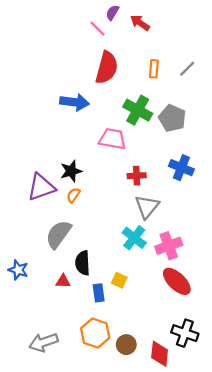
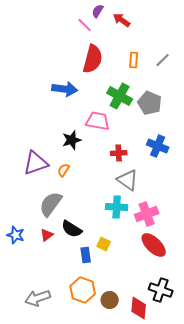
black star: (71, 171) -> (72, 140), moved
gray triangle: (147, 207) -> (128, 180), turned -35
cyan cross: (134, 238) -> (117, 207), turned -35
black semicircle: (83, 263) -> (72, 229), turned -55
red triangle: (63, 281) -> (47, 235), moved, turned -40

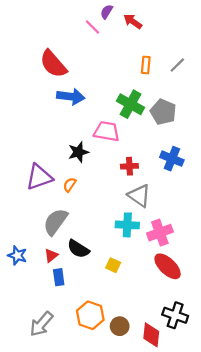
red semicircle: (93, 59) -> (53, 64), moved, turned 124
blue rectangle: (86, 255) -> (59, 277), moved
gray arrow: (38, 298) -> (41, 324), turned -30

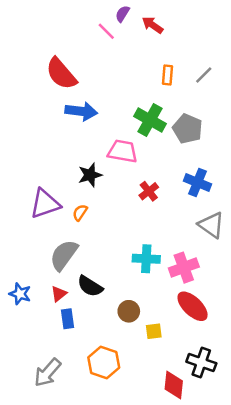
red cross: (129, 166) -> (149, 191), turned -35
gray triangle: (139, 196) -> (211, 225), moved
yellow square: (113, 265) -> (154, 331), moved, turned -32
brown circle: (120, 326) -> (129, 311), moved

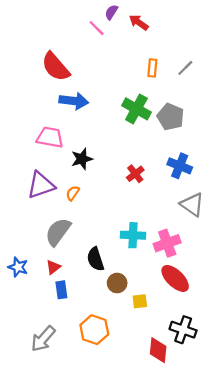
pink trapezoid: (123, 151) -> (50, 137), moved
black semicircle: (90, 286) -> (95, 259), moved, turned 40

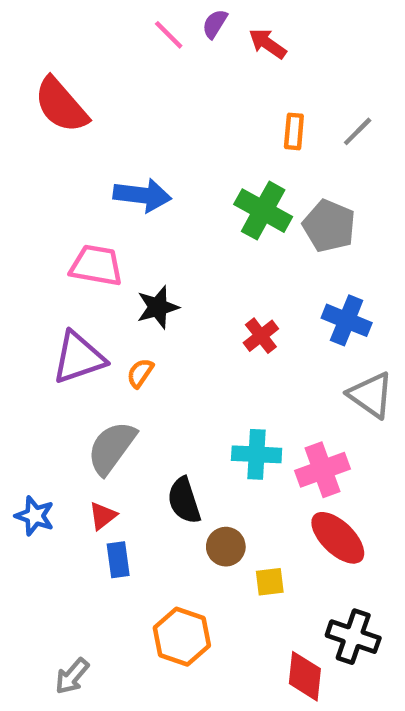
pink line: (97, 28) -> (169, 35), moved
red semicircle: (56, 67) -> (61, 105), moved
gray arrow: (43, 339) -> (72, 676), moved, size x0.7

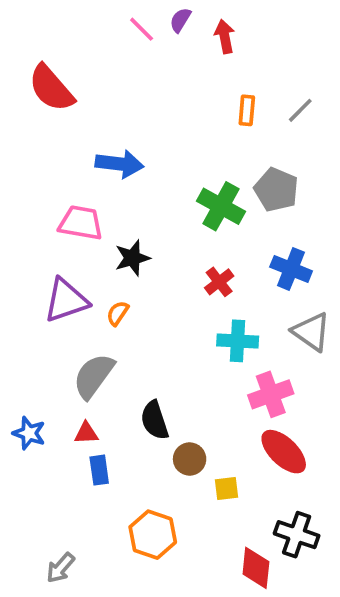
red arrow: (268, 44) -> (225, 37), turned 44
green cross: (263, 211) -> (221, 206), moved
cyan cross: (257, 454) -> (238, 341), moved
red triangle: (103, 516) -> (86, 433), turned 35

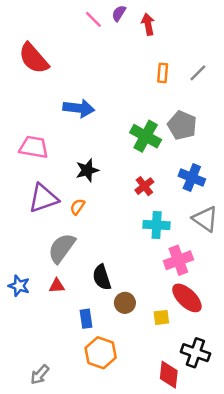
pink trapezoid: (81, 223) -> (34, 147), moved
blue rectangle: (99, 470) -> (86, 319), moved
yellow square: (226, 489) -> (161, 317), moved

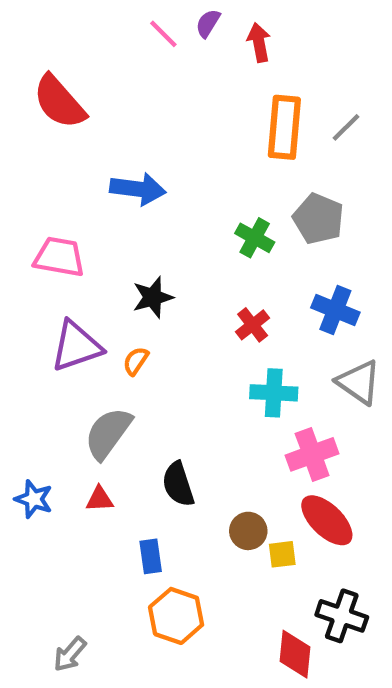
orange rectangle: (163, 73) -> (284, 127), size x1.8
green cross: (146, 136) -> (255, 238), size x0.7
brown circle: (125, 303) -> (248, 531), moved

